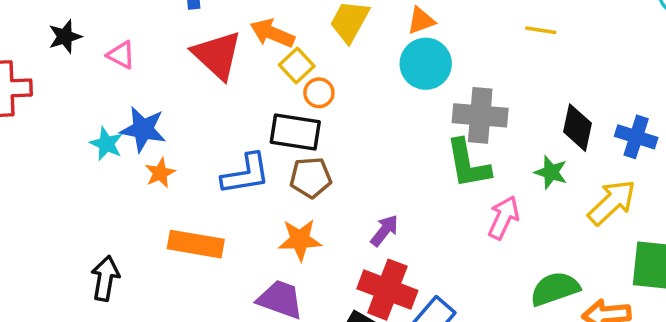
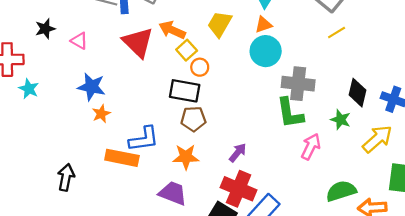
yellow line: (541, 30) -> (337, 32), turned -42
cyan star: (106, 144) -> (29, 89), moved
blue L-shape: (246, 174) -> (144, 139), moved

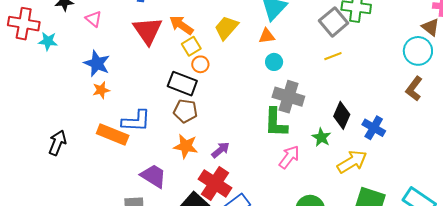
cyan circle: (266, 51) -> (274, 62), moved, size x0.6
cyan star: (29, 89) -> (48, 41), moved, turned -30
orange star: (186, 157) -> (186, 146), moved

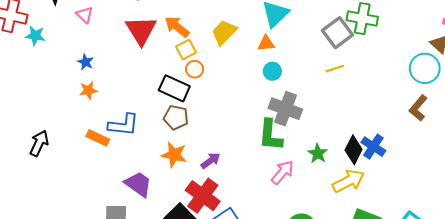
blue star: (97, 63) -> (86, 62), size x0.6
black diamond: (342, 115) -> (354, 150), moved
orange rectangle: (113, 134) -> (98, 138), size x0.7

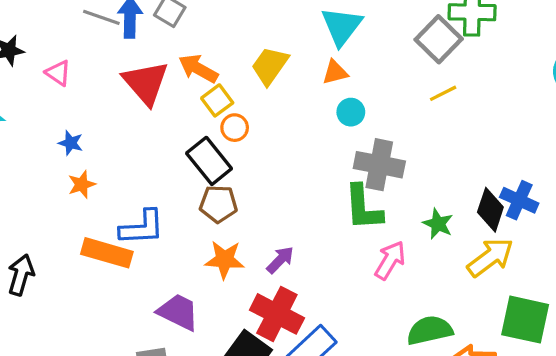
black rectangle: (174, 88) -> (209, 161), turned 36
orange rectangle: (98, 138) -> (107, 253), size x1.4

